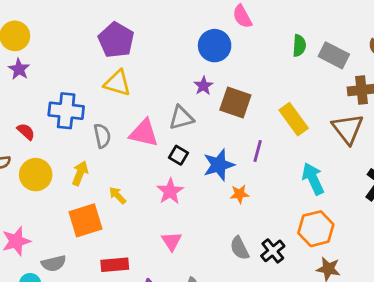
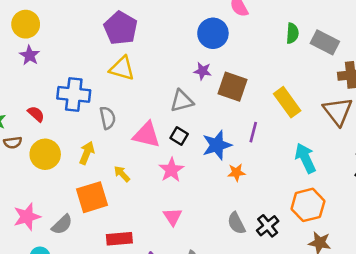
purple star: (203, 86) -> (203, 71), turned -30
pink triangle: (144, 133) -> (147, 135), moved
gray semicircle: (54, 263) -> (62, 225), moved, turned -30

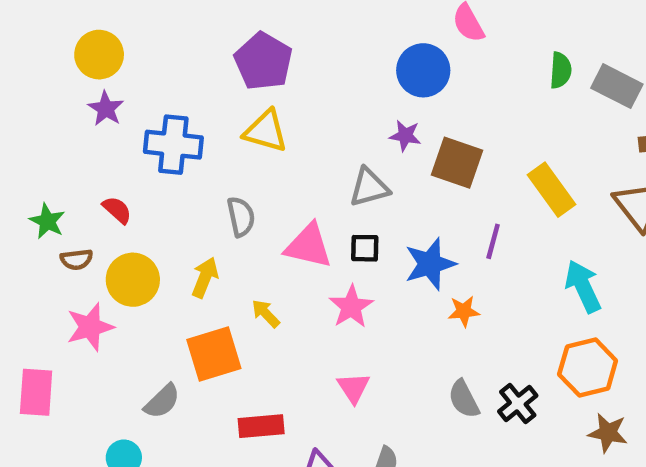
blue cross: (74, 94) -> (173, 145), moved
black square: (179, 136) -> (365, 248), turned -30
pink star: (27, 217) -> (90, 327), moved

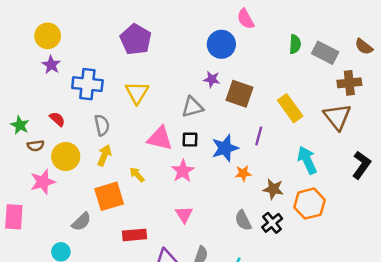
yellow triangle: (266, 131) -> (137, 93), moved, turned 45
gray semicircle: (241, 217) -> (102, 125), moved
brown star: (608, 433) -> (273, 189), moved

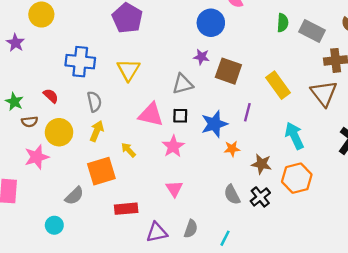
purple star: (51, 65) -> (15, 43), moved

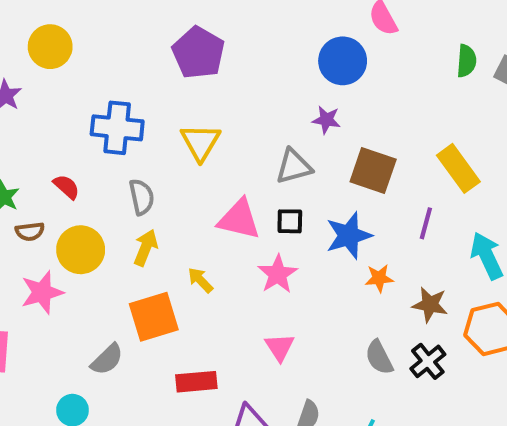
brown square: (228, 71) -> (373, 171), moved
purple line: (247, 112) -> (426, 223), moved

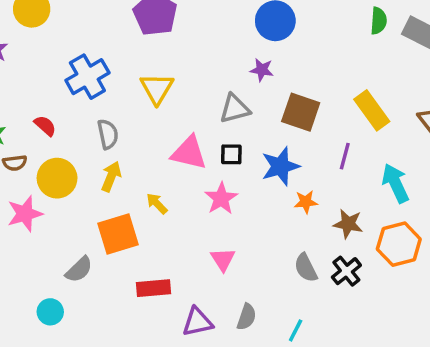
blue cross: (117, 128) -> (87, 77), turned -36

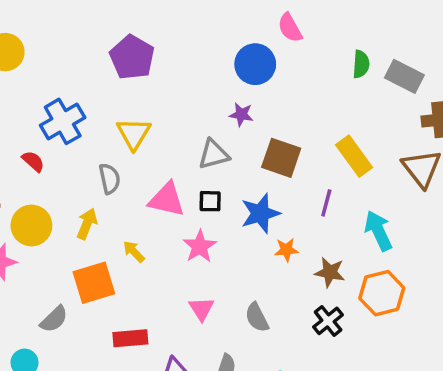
red semicircle: (45, 126) -> (33, 161), moved
gray semicircle: (108, 134) -> (109, 179), moved
gray semicircle: (306, 268) -> (257, 317), moved

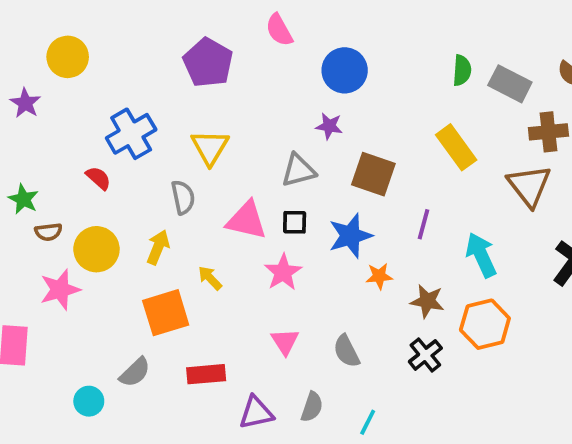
pink semicircle: (290, 28) -> (279, 30), moved
yellow rectangle: (354, 156) -> (456, 147), moved
gray semicircle: (54, 319) -> (135, 372), moved

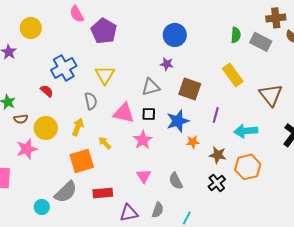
pink semicircle: (279, 30) -> (77, 14), moved
brown cross: (548, 132) -> (276, 18), moved
cyan arrow: (481, 255) -> (246, 131), turned -70
gray semicircle: (135, 372) -> (66, 192), size x1.4

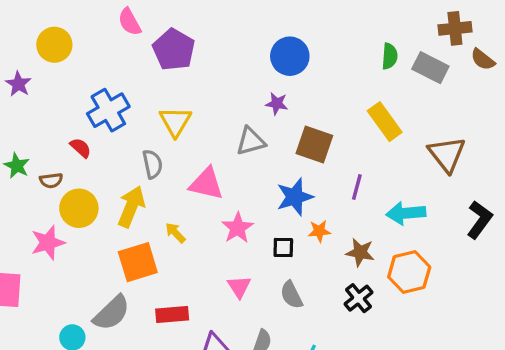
black square: (149, 114) -> (283, 247), moved
brown semicircle: (21, 119) -> (51, 180), moved
yellow arrow: (78, 127) -> (131, 207), size x1.4

